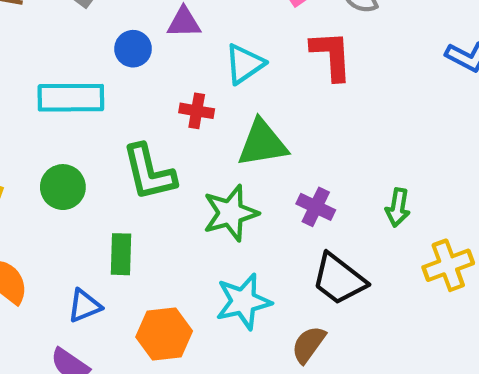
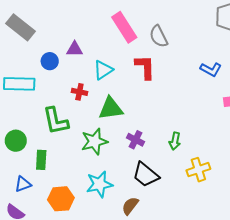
green circle: (63, 187) -> (16, 141), moved

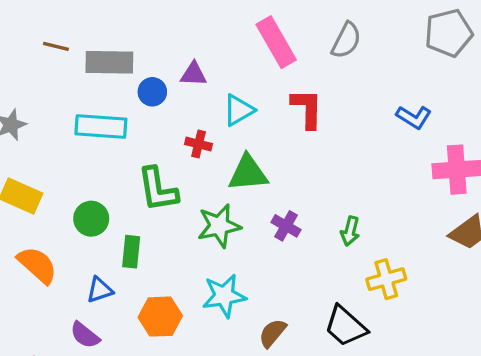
gray rectangle: (21, 27) -> (109, 62), moved, turned -40
gray semicircle: (159, 36) -> (346, 40), moved, turned -130
black trapezoid: (146, 175) -> (345, 326), moved

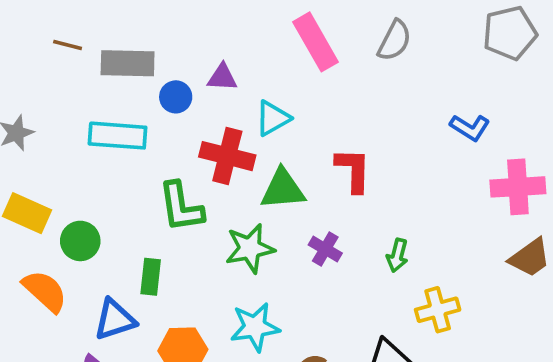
red L-shape: (307, 108) -> (353, 170), moved
red cross: (199, 144) -> (227, 156), size x1.8
green circle: (91, 219) -> (80, 241), moved
blue triangle: (100, 290) -> (115, 320), size x1.4

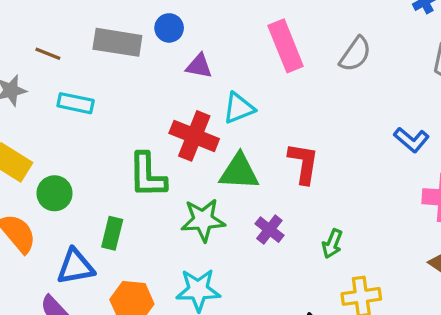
brown line: (68, 45) -> (48, 54), moved
blue circle: (176, 97) -> (169, 28), moved
cyan rectangle: (118, 136) -> (76, 103), moved, size x0.7

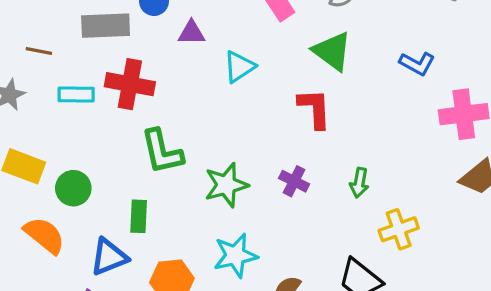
red cross: (194, 136) -> (130, 84), moved
green triangle: (239, 172) -> (332, 51), moved, turned 45

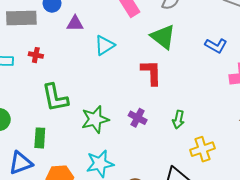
red cross: (130, 84) -> (36, 55), size x0.5

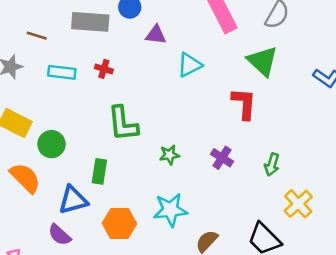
green star: (95, 119) -> (169, 155), size x0.6
yellow cross: (202, 149) -> (298, 204), turned -30

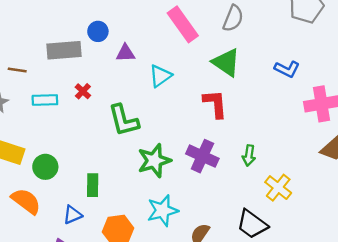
red cross: (104, 69) -> (83, 91), turned 35
green L-shape: (123, 124) -> (124, 120), moved
green star: (169, 155) -> (154, 161), size x1.8
purple cross: (222, 158) -> (202, 156), size x1.5
blue triangle: (73, 200) -> (72, 215), size x0.7

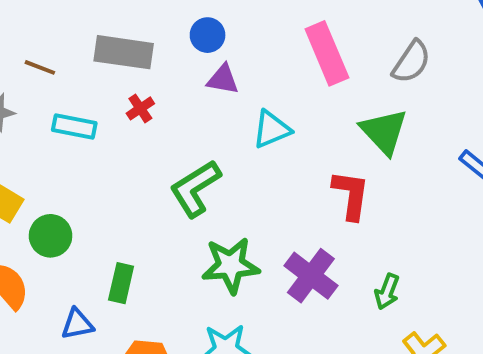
blue circle: (98, 31) -> (208, 35), moved
red cross: (83, 91) -> (140, 108), moved
green L-shape: (124, 120) -> (195, 188), turned 60

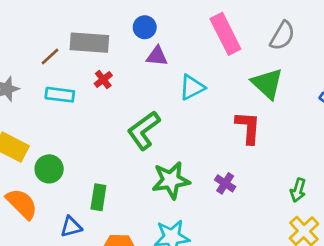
brown line: (40, 67) -> (50, 57), moved, turned -60
purple cross: (311, 276) -> (225, 183), size x0.6
green arrow: (387, 292) -> (298, 190), moved

